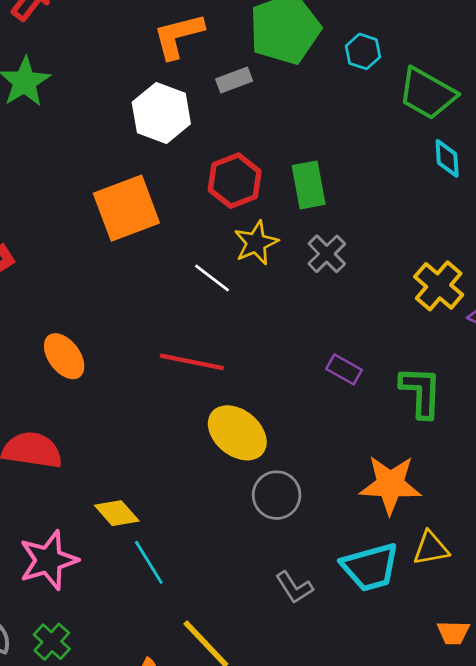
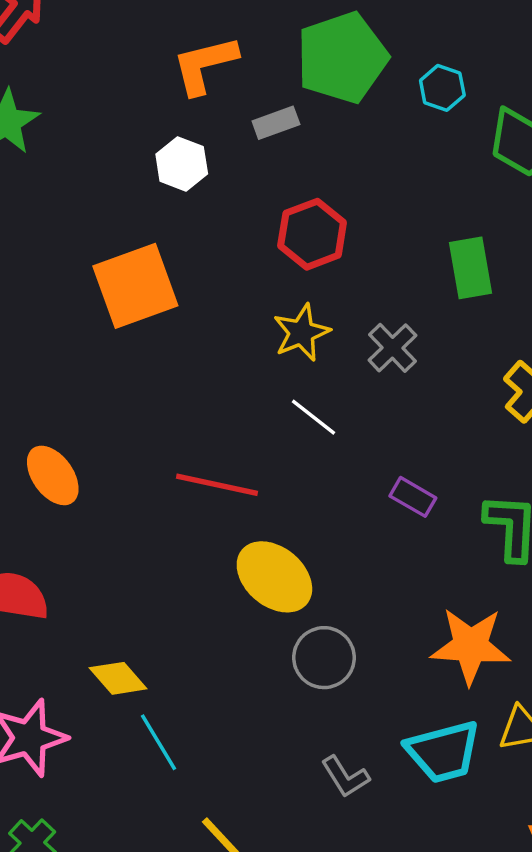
white hexagon: (161, 113) -> (182, 164), size x0.7
red hexagon: (235, 181) -> (312, 234), moved
green rectangle: (309, 185) -> (471, 268), moved
white line: (212, 278) -> (314, 417), moved

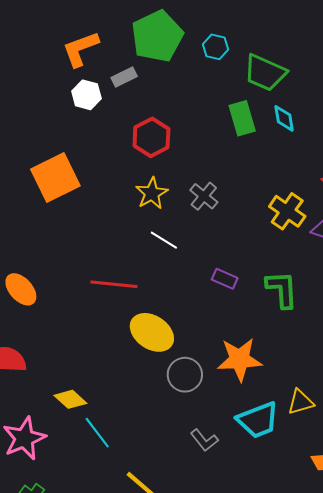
white hexagon: (182, 164) -> (86, 95), moved
green rectangle: (471, 268) -> (242, 118), moved
orange star: (471, 646) -> (240, 359), moved

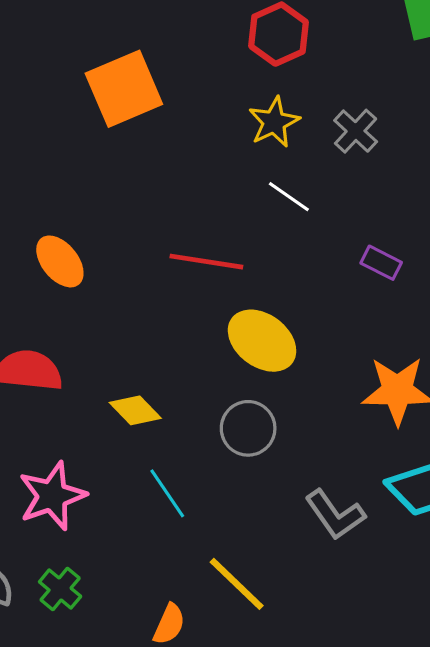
gray circle: (185, 375) -> (248, 428), moved
yellow diamond: (70, 399) -> (135, 410), moved
gray L-shape: (204, 440) -> (335, 515), size x1.4

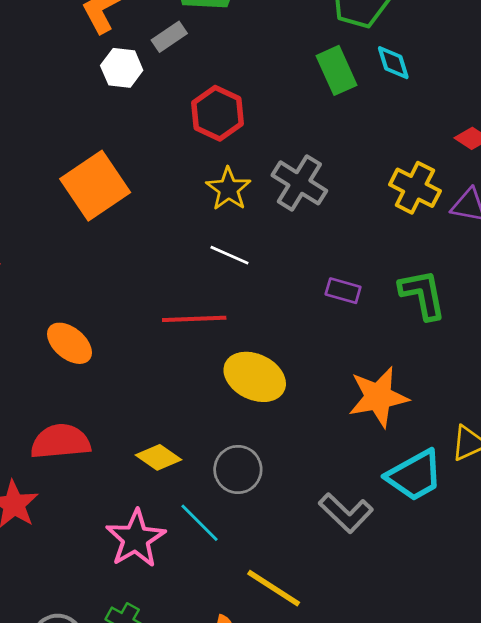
gray cross: (356, 131) -> (299, 183), size x1.4
white line: (289, 197) -> (229, 255), moved
gray circle: (248, 428) -> (238, 469), moved
pink star: (52, 496) -> (136, 539), moved

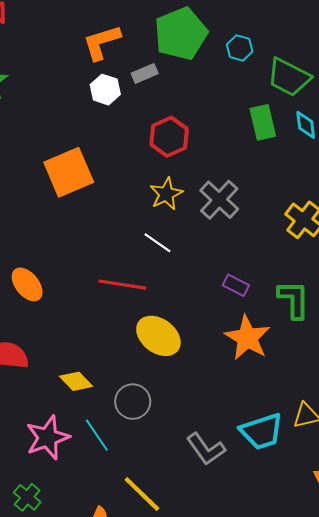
orange star: (378, 397) -> (247, 338), moved, turned 30

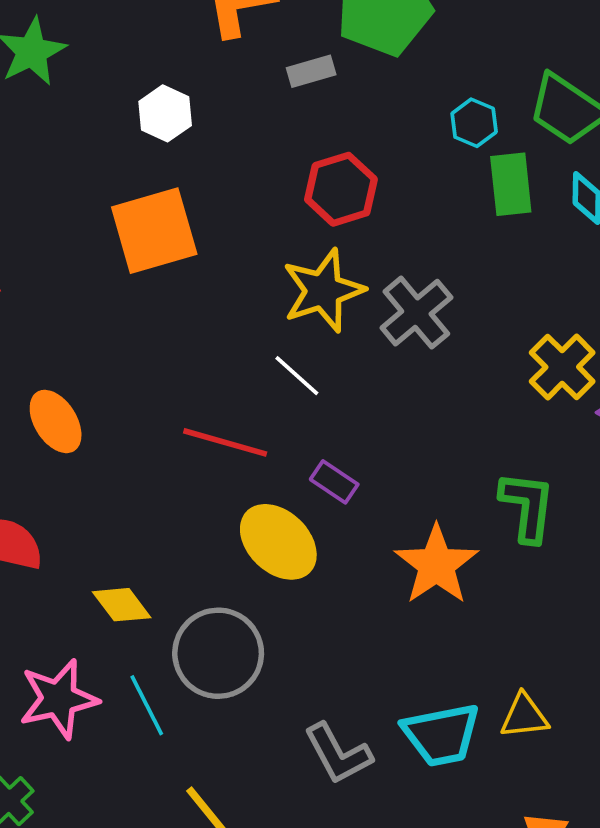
cyan hexagon: (240, 48) -> (474, 123), moved
white hexagon: (105, 90) -> (165, 113), moved
yellow star: (166, 194) -> (323, 291), size x1.4
purple rectangle: (236, 285) -> (334, 482), moved
gray circle: (133, 402) -> (218, 653), size x1.4

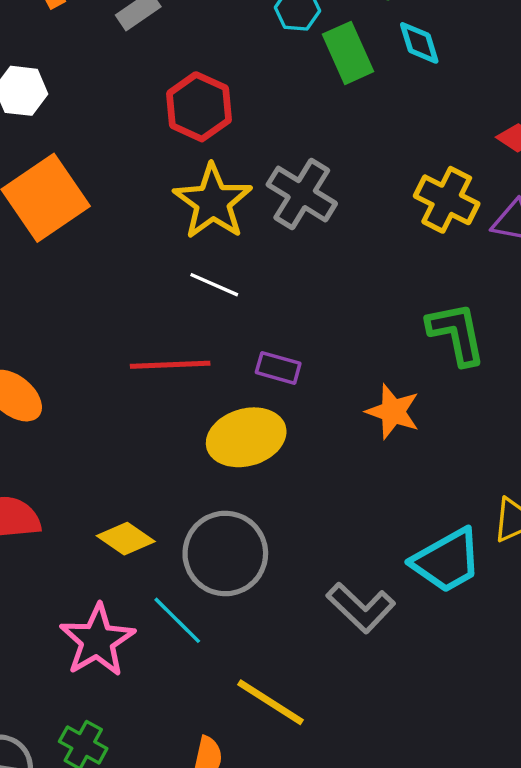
yellow ellipse: (278, 542) -> (246, 437), turned -42
orange star: (436, 565) -> (393, 412), size x0.7

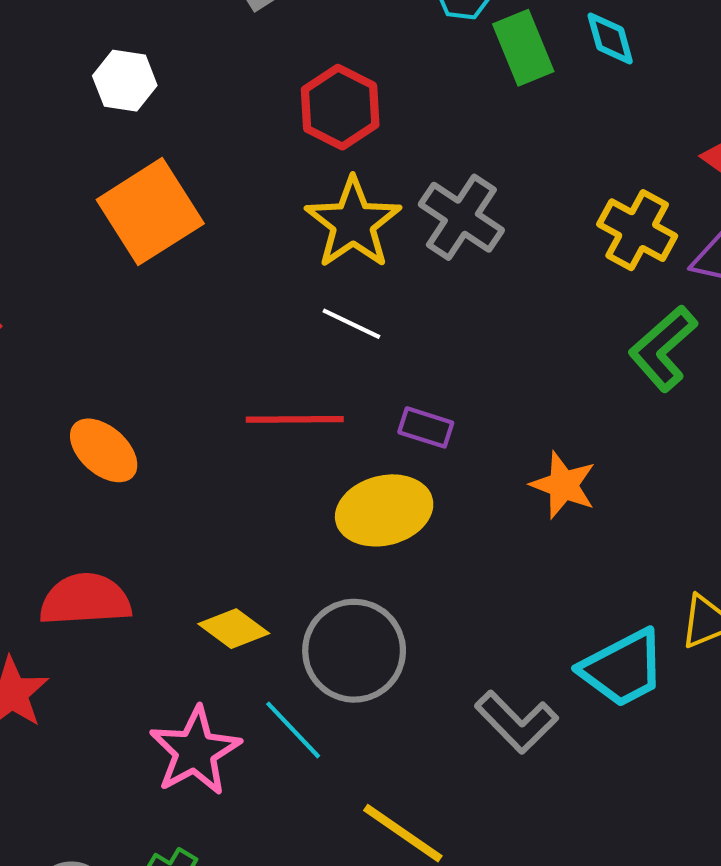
green L-shape: (456, 334) -> (663, 348), moved, turned -122

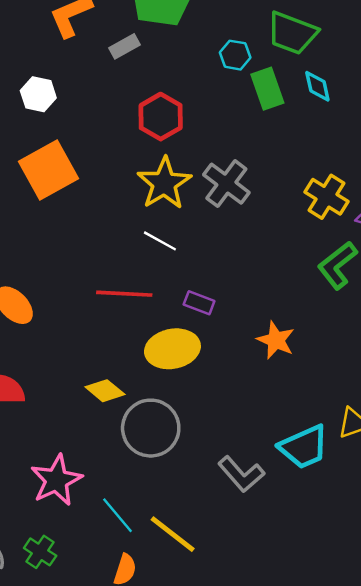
yellow diamond: (234, 629) -> (105, 391), moved
cyan line: (293, 730) -> (117, 515), moved

